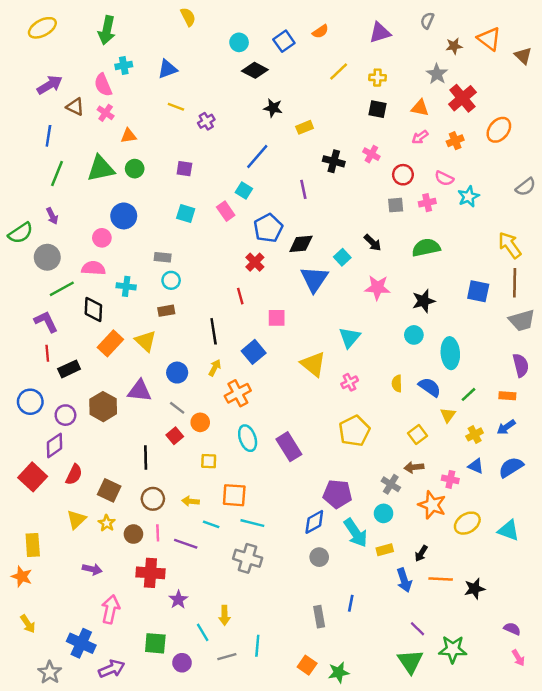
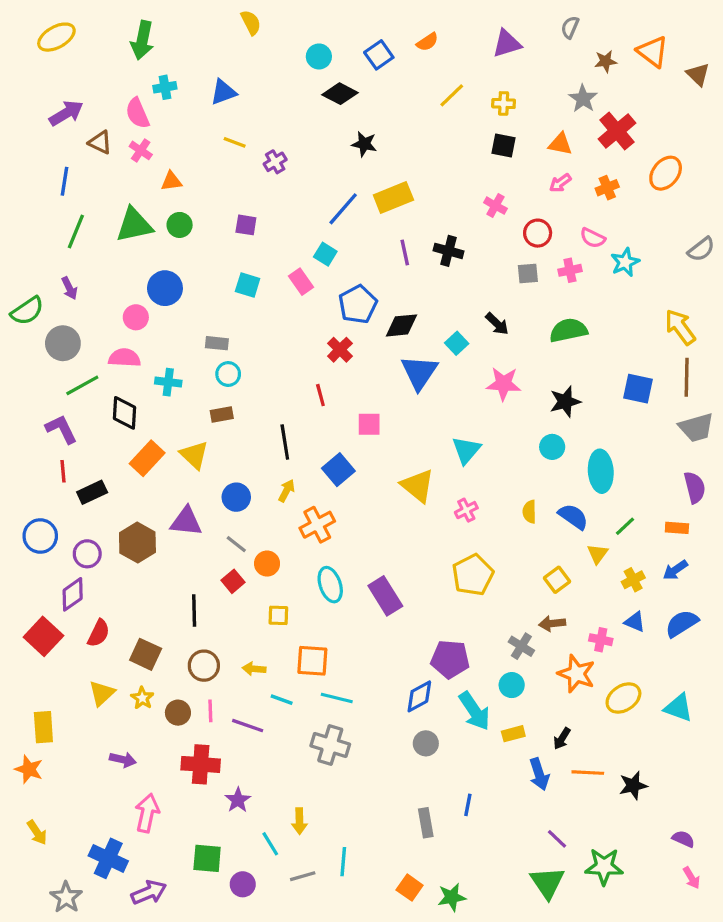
yellow rectangle: (305, 127) -> (393, 197), moved, size x1.6
black cross: (334, 161) -> (448, 251), moved

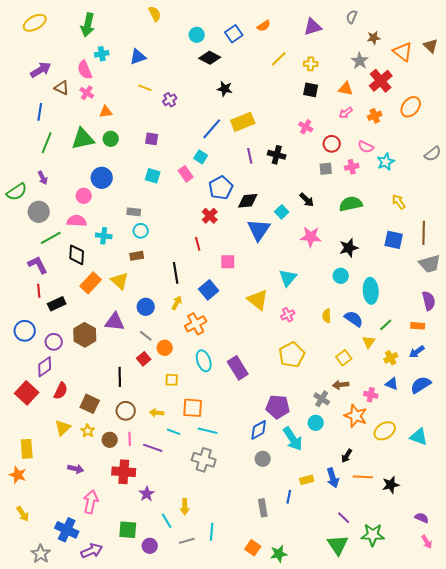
orange triangle: (653, 52) -> (403, 52), moved
yellow arrow: (680, 327) -> (399, 202), moved, size x0.7
yellow rectangle: (513, 734) -> (307, 480), moved

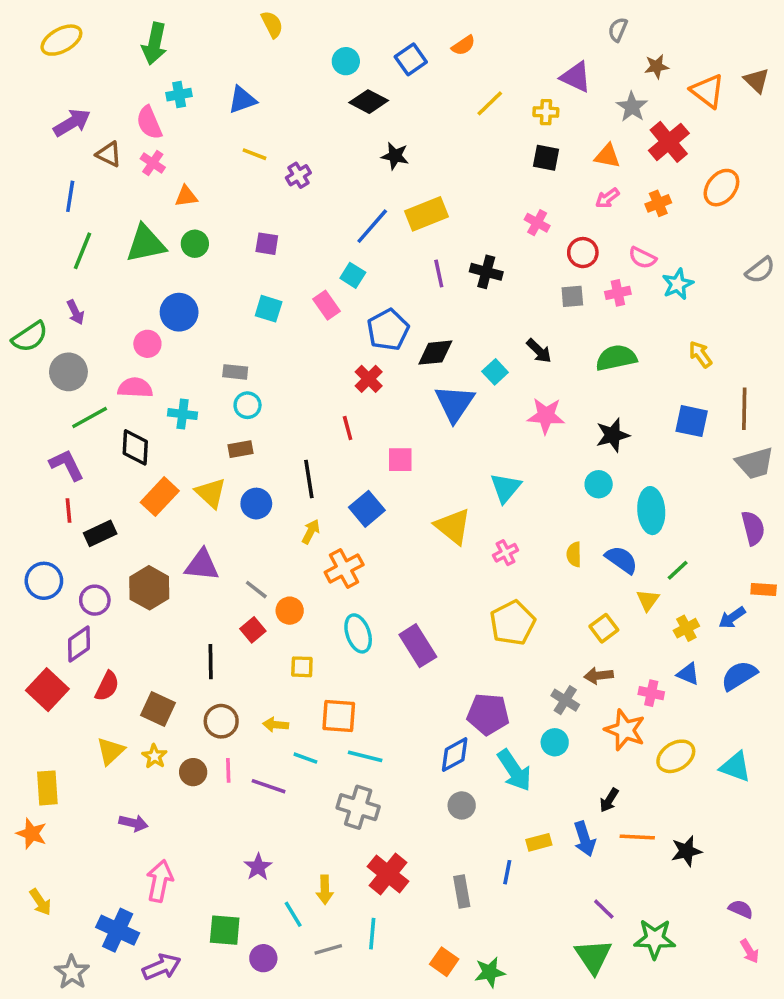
purple triangle: (313, 27) -> (576, 77), moved, turned 42
blue circle: (146, 307) -> (256, 504), moved
orange rectangle: (418, 326) -> (764, 590), moved
red cross: (124, 472) -> (388, 874), moved, turned 35

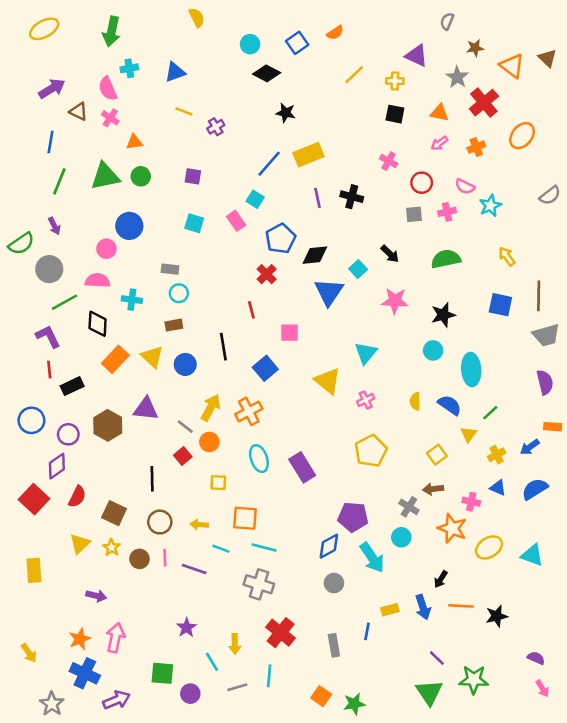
yellow arrow: (311, 532) -> (211, 408), moved, size x1.5
orange star: (32, 834) -> (80, 639), moved, turned 30

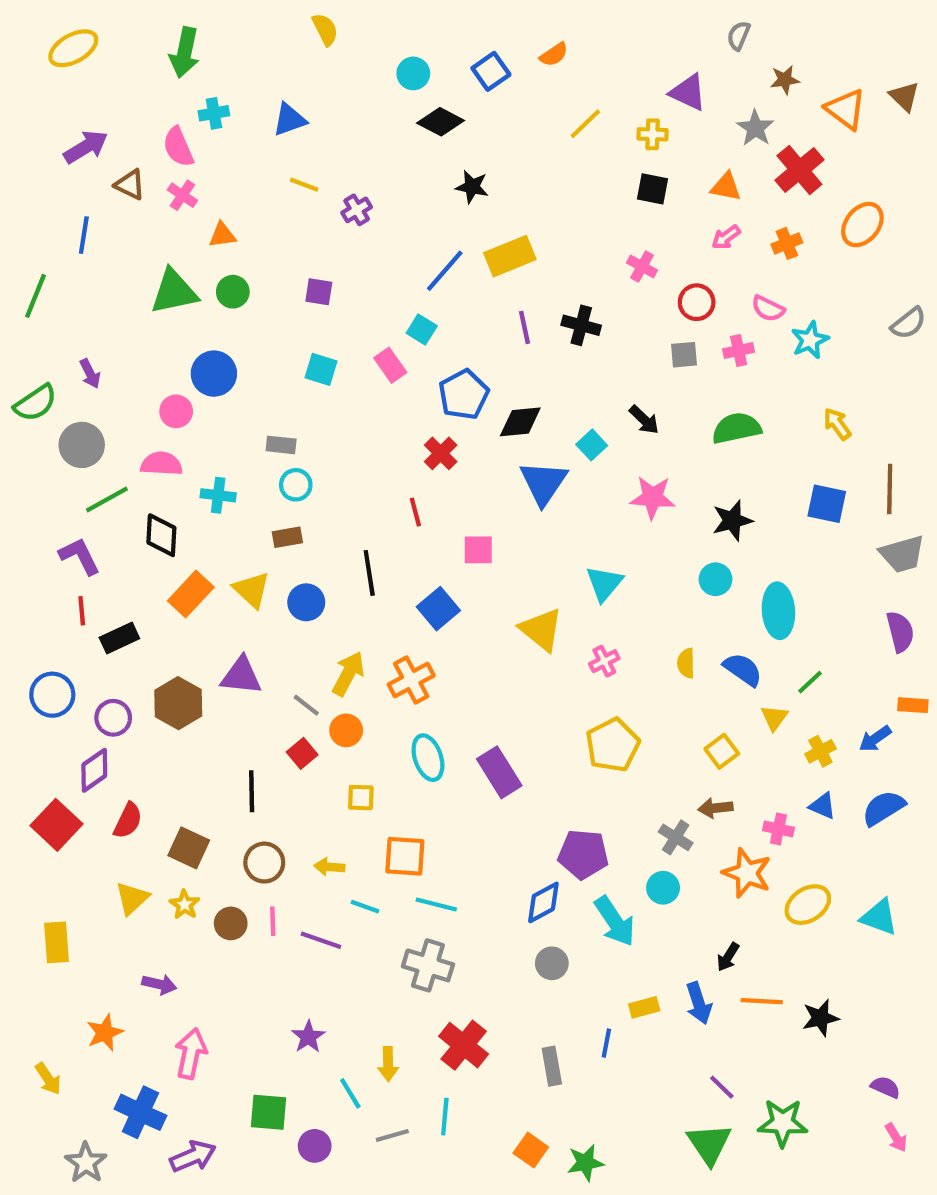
green line: (59, 181) -> (36, 296), moved
orange star: (80, 639) -> (105, 1033), moved

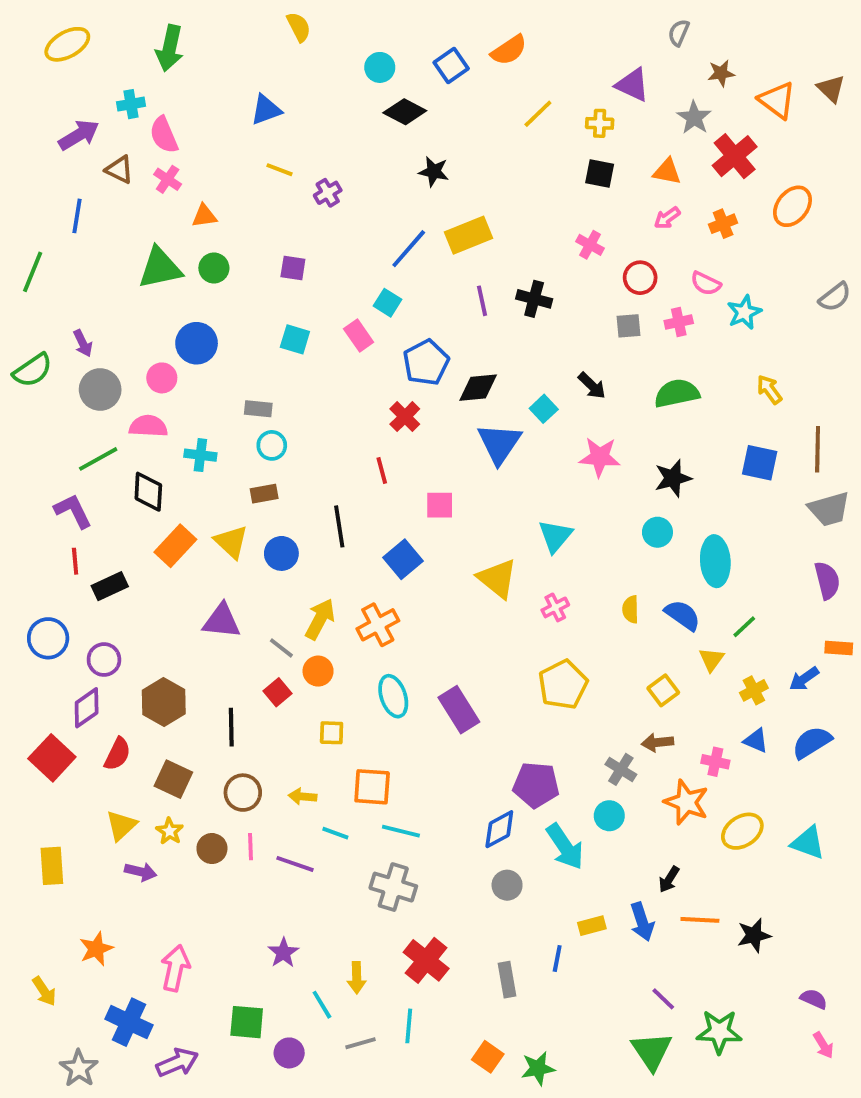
orange semicircle: (554, 55) -> (509, 50), size x1.4
cyan cross: (214, 113) -> (131, 104), moved
gray circle: (82, 445) -> (100, 390), moved
brown hexagon: (178, 703) -> (164, 702), moved
purple arrow: (159, 984) -> (141, 872), moved

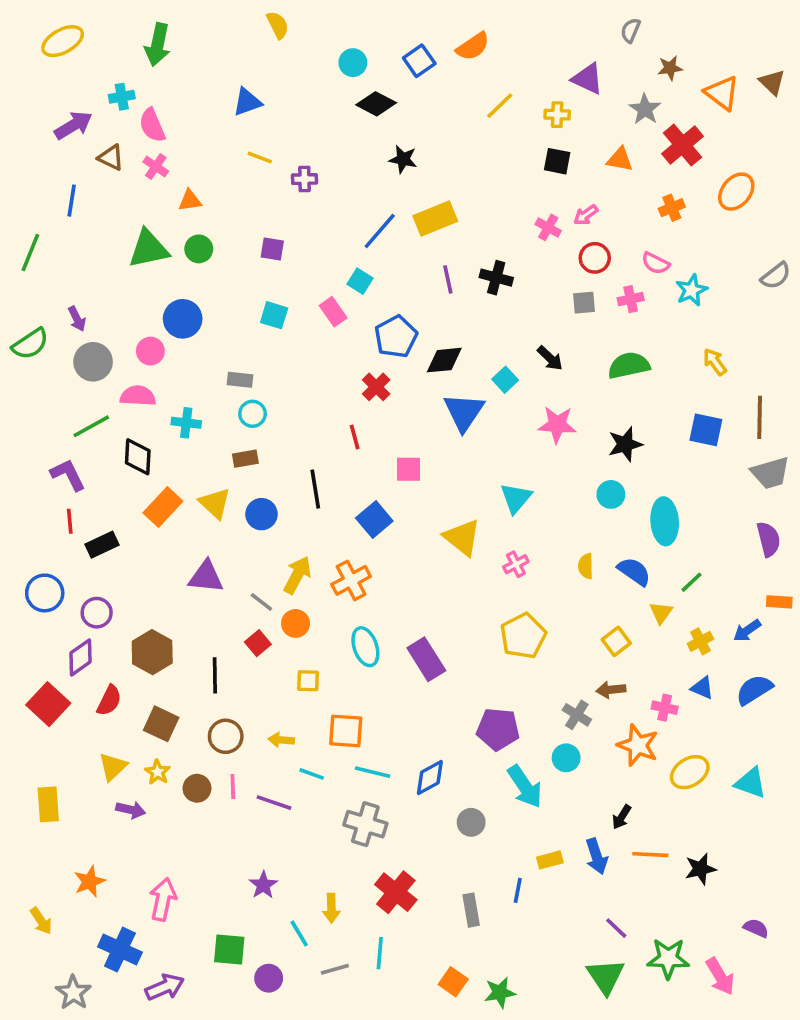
purple cross: (328, 193) -> (304, 179), turned 30
pink arrow: (667, 218) -> (586, 215), moved
blue diamond: (499, 829) -> (430, 778), moved
pink arrow: (823, 1045) -> (720, 976), moved, size x1.5

